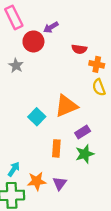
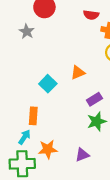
orange triangle: (66, 106) -> (78, 73), size x0.6
orange rectangle: (56, 148) -> (33, 116), moved
purple triangle: (60, 183) -> (82, 155), moved, turned 32

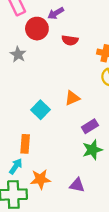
red semicircle: (91, 15) -> (70, 40), moved
purple triangle: (82, 155) -> (77, 185), turned 32

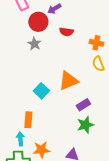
gray star: (18, 54) -> (34, 44), moved
orange triangle: (72, 98) -> (68, 81), size x1.5
cyan arrow: (16, 166) -> (20, 139), turned -40

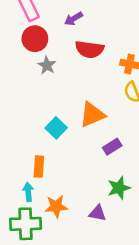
red circle: (38, 22) -> (35, 39), moved
red semicircle: (66, 32) -> (89, 49), size x1.5
green star: (85, 125) -> (119, 188), moved

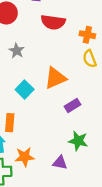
gray star: (47, 65) -> (17, 51), moved
green star: (119, 188) -> (78, 141), turned 30

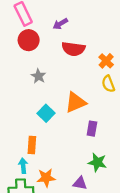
orange cross: (87, 35) -> (106, 61), turned 32
purple rectangle: (73, 105) -> (92, 129), turned -48

